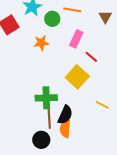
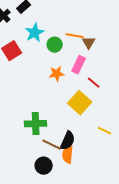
brown triangle: (105, 17) -> (89, 43), moved
orange star: (41, 43) -> (57, 74), moved
green cross: (46, 98) -> (36, 124), moved
brown line: (49, 119) -> (52, 145), turned -60

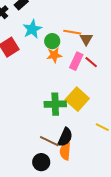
orange star: (57, 74) -> (54, 55), moved
red line: (94, 83) -> (91, 62), moved
green cross: (36, 124) -> (55, 104), moved

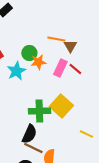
cyan star: (32, 29) -> (16, 71), moved
green circle: (52, 41) -> (29, 53), moved
black semicircle: (65, 137) -> (29, 134), moved

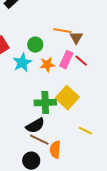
orange star: (38, 62) -> (47, 65), moved
black semicircle: (29, 134) -> (35, 126), turned 36
yellow line: (86, 134) -> (85, 131), moved

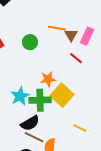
pink rectangle: (66, 60) -> (87, 36), moved
cyan star: (22, 63) -> (20, 96), moved
orange star: (47, 65) -> (48, 79), moved

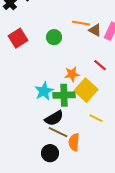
brown triangle: (71, 35) -> (95, 30), turned -32
red line: (76, 58) -> (100, 65), moved
yellow line: (80, 128) -> (96, 118), moved

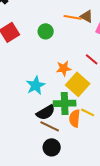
brown triangle: (95, 30) -> (87, 16), moved
green cross: (64, 95) -> (65, 103), moved
orange semicircle: (74, 142) -> (75, 118), moved
black circle: (50, 153) -> (52, 147), moved

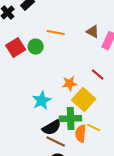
orange line: (73, 17) -> (56, 33), moved
green circle: (46, 31) -> (36, 47), moved

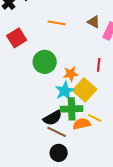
green circle: (36, 47) -> (45, 62), moved, size x1.5
red line: (98, 75) -> (99, 65), turned 56
cyan star: (42, 101) -> (65, 91), moved
orange semicircle: (81, 134) -> (82, 124), turned 72

